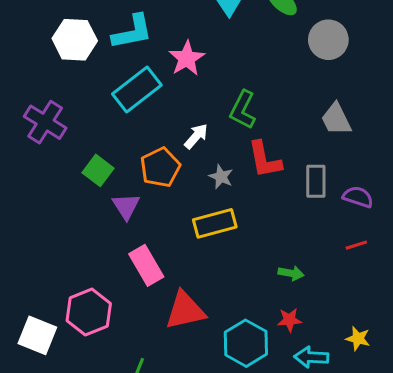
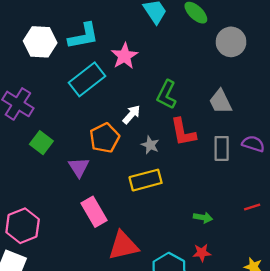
gray trapezoid: (336, 119) -> (220, 102), moved
green square: (98, 170) -> (41, 143), moved
purple semicircle: (358, 197) -> (253, 144), moved
red line: (356, 245) -> (252, 207), moved
pink hexagon: (89, 312) -> (23, 226), moved

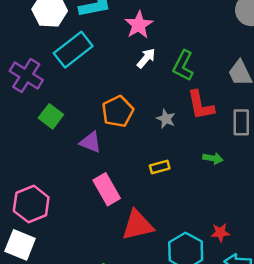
cyan rectangle: (87, 79) -> (73, 50), moved
white arrow: (131, 114) -> (146, 58), moved
purple triangle: (79, 167) -> (91, 142), turned -35
yellow rectangle: (146, 180) -> (160, 167), moved, size x0.6
green arrow: (203, 218) -> (213, 158), moved

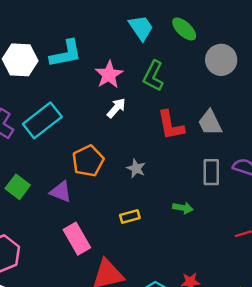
cyan rectangle: (73, 50) -> (42, 120), moved
green L-shape: (183, 66) -> (153, 76), moved
red L-shape: (201, 105) -> (171, 125), moved
green square: (51, 116) -> (18, 187), moved

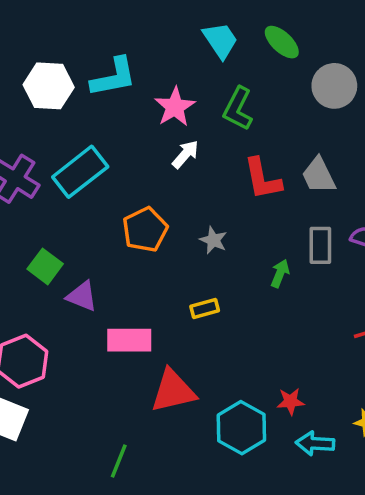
purple triangle: (61, 192) -> (82, 296), moved
green arrow: (183, 208) -> (280, 273), moved, turned -78
pink rectangle: (77, 239) -> (129, 340), turned -60

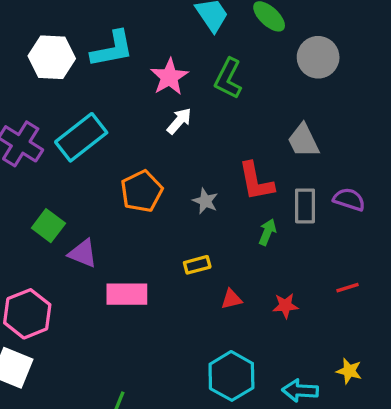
red L-shape: (262, 179) -> (256, 181), moved
red triangle: (173, 391) -> (231, 299), moved, size x0.5
red star: (291, 401) -> (285, 306), moved

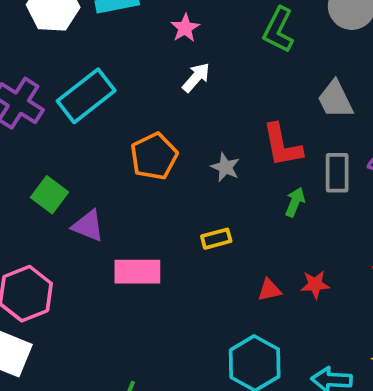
pink star: (169, 77) -> (185, 28), size x0.7
green L-shape: (228, 79) -> (278, 30), moved
red triangle: (231, 299) -> (269, 290), moved

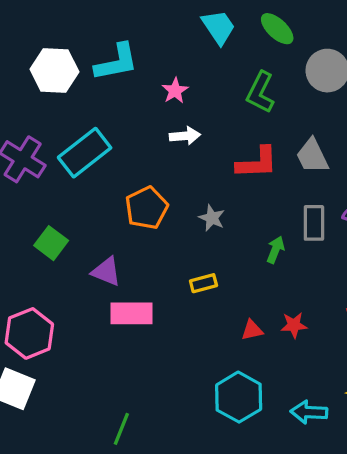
white arrow: (196, 77) -> (185, 136), turned 44
red L-shape: (282, 145) -> (257, 163), moved, turned -81
purple triangle: (88, 226) -> (106, 271), moved

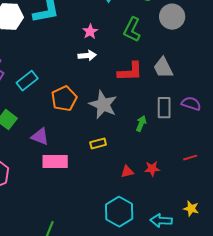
pink star: (175, 91) -> (90, 32), moved
cyan rectangle: (85, 153) -> (27, 81), moved, size x0.7
gray star: (212, 218) -> (103, 105), size x1.8

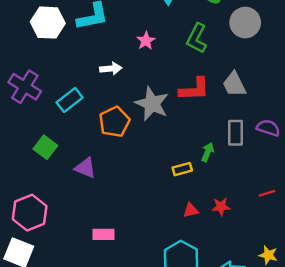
white arrow: (87, 56) -> (111, 69), moved
gray star: (103, 105) -> (152, 104), moved
yellow rectangle: (98, 144) -> (182, 169), moved
pink rectangle: (55, 162) -> (104, 234), moved, size x0.7

